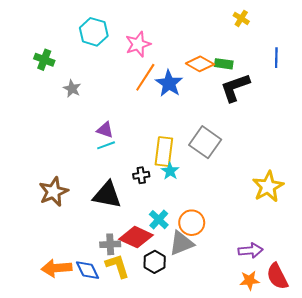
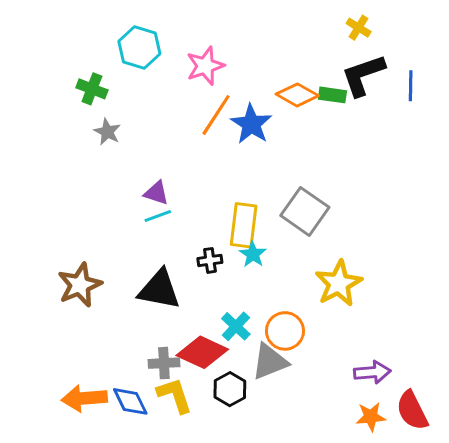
green cross: (44, 60) -> (92, 89), moved
black L-shape: (235, 88) -> (363, 75), moved
yellow star: (268, 187) -> (339, 283), moved

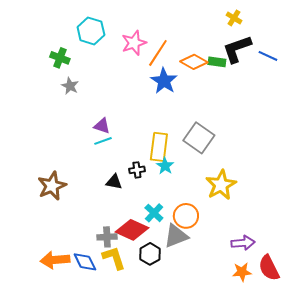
blue line: (411, 86) -> (268, 56), turned -66
orange line: (216, 115) -> (158, 53), moved
black triangle: (159, 290) -> (114, 182), moved, size x0.6

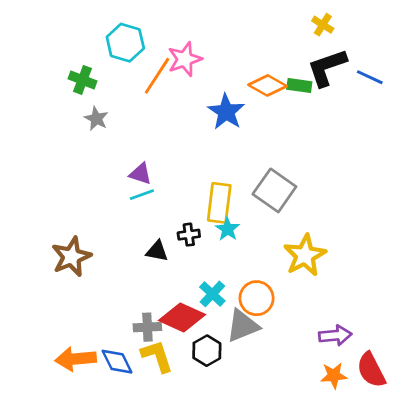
orange line: (158, 53) -> (157, 76), moved

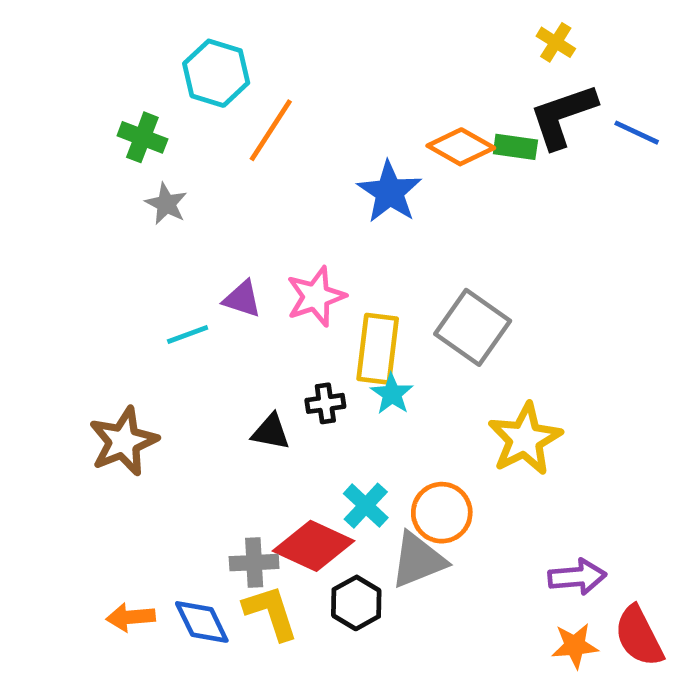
pink star: (185, 59) -> (316, 296), moved
cyan line: (142, 195) -> (188, 334), moved
orange arrow: (76, 359) -> (131, 617), size x0.7

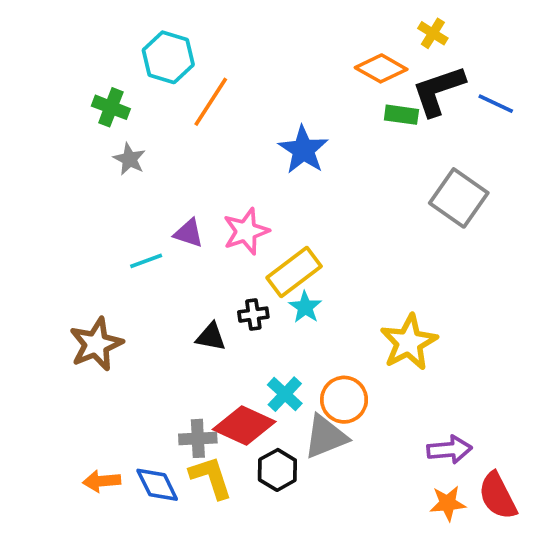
orange diamond: (461, 147) -> (381, 68), moved
gray square: (473, 327) -> (459, 198), moved
yellow rectangle: (378, 349) -> (294, 272), turned 46

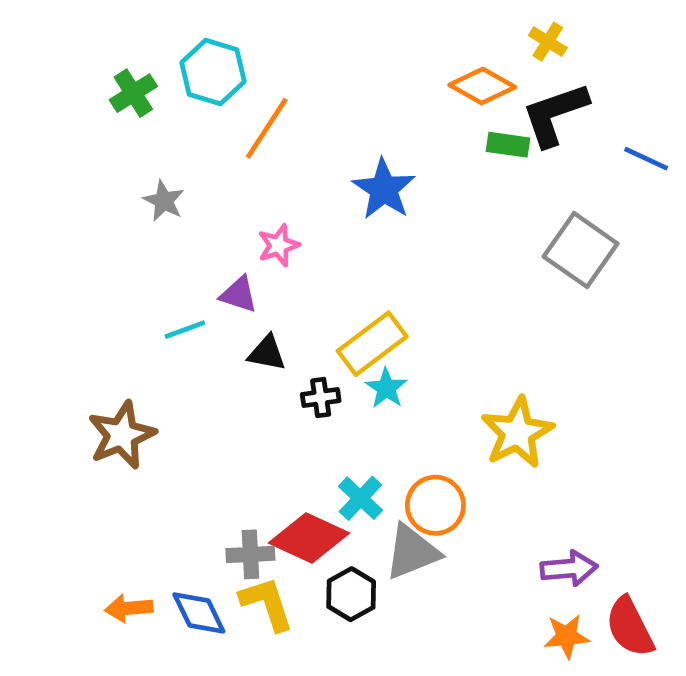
blue line: (496, 104) -> (646, 159), moved
green cross: (111, 107) -> (133, 93), moved, turned 36
pink star: (246, 231) -> (279, 245), moved, size x0.7
black triangle: (211, 337) -> (267, 353), moved

